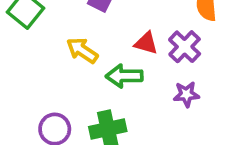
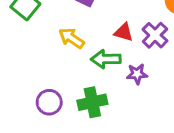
purple star: (186, 94) -> (137, 74), moved

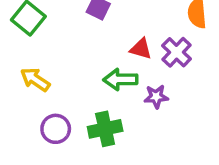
yellow arrow: (72, 38) -> (35, 79), moved

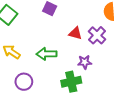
green arrow: (120, 79) -> (47, 54), moved
green cross: (105, 129) -> (71, 82), moved

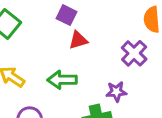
red triangle: (75, 33) -> (78, 40), moved, turned -32

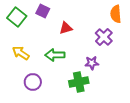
purple square: (66, 15) -> (43, 11), moved

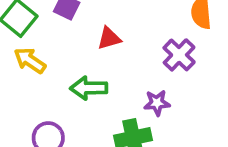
yellow arrow: (21, 53) -> (30, 60), moved

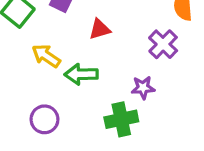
yellow arrow: (30, 60) -> (46, 56), moved

